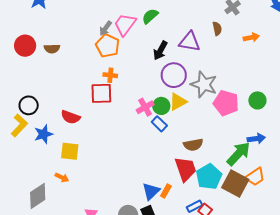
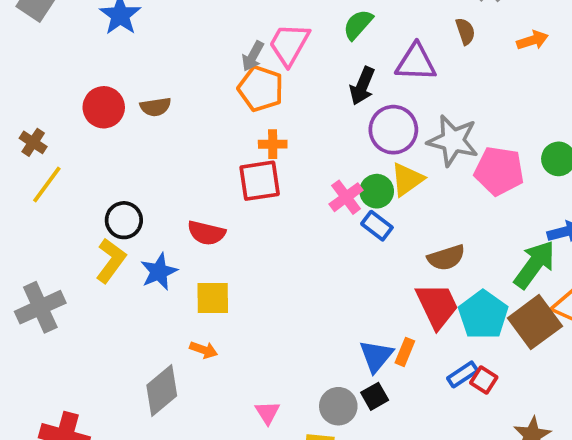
green semicircle: (150, 16) -> (358, 25), moved
brown square: (235, 184) -> (535, 322), turned 32

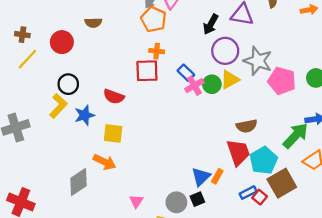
red circle: (104, 107) -> (62, 42), moved
brown cross: (33, 142) -> (22, 35), turned -32
blue rectangle: (377, 226) -> (186, 73), moved
brown square: (535, 322) -> (282, 183), moved
orange arrow: (204, 350) -> (105, 162), size x1.5

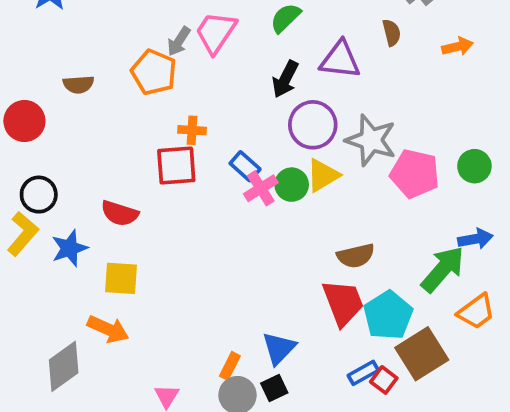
orange pentagon: (154, 19) -> (154, 72), moved
orange rectangle: (217, 176) -> (230, 366), moved

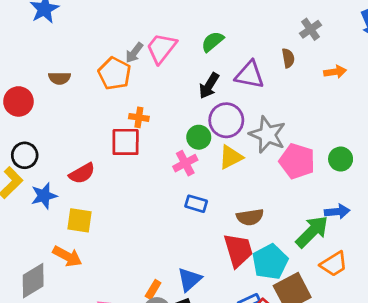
blue rectangle: (245, 166) -> (196, 204), moved, turned -30
green circle: (292, 185) -> (199, 137), moved
red semicircle: (120, 213) -> (82, 173), turned -52

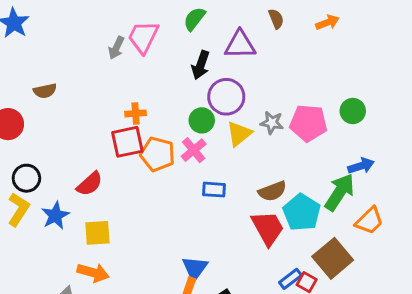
orange pentagon: (115, 73) -> (157, 154), moved
gray star: (267, 135) -> (272, 123), moved, size x0.6
cyan pentagon: (270, 262) -> (302, 212), moved
blue triangle: (189, 279) -> (195, 268), moved

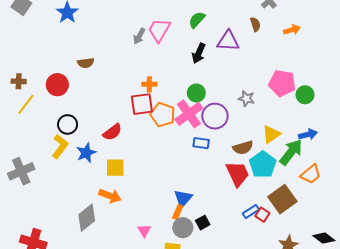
purple circle: (226, 97) -> (215, 116), moved
pink pentagon: (308, 123) -> (282, 83), moved
yellow triangle: (239, 134) -> (271, 134), moved
pink cross: (194, 150) -> (189, 114), size x1.5

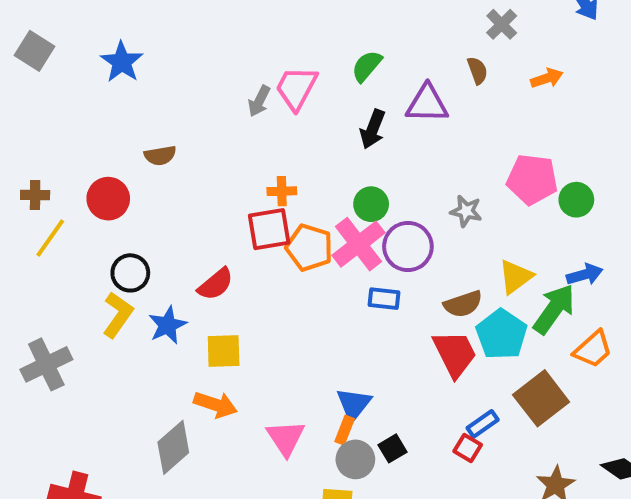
red square: (262, 215) -> (468, 448), moved
pink triangle: (144, 231) -> (286, 438), moved, size x1.5

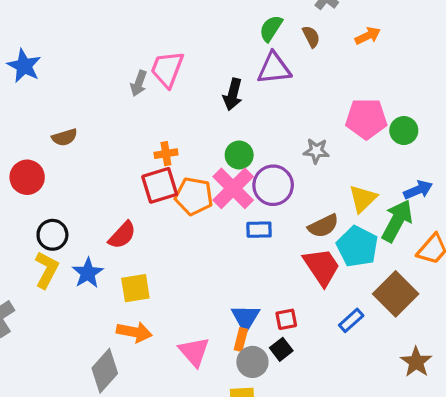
green semicircle: (367, 66) -> (271, 28), moved
red square: (468, 448) -> (286, 319), moved, turned -35

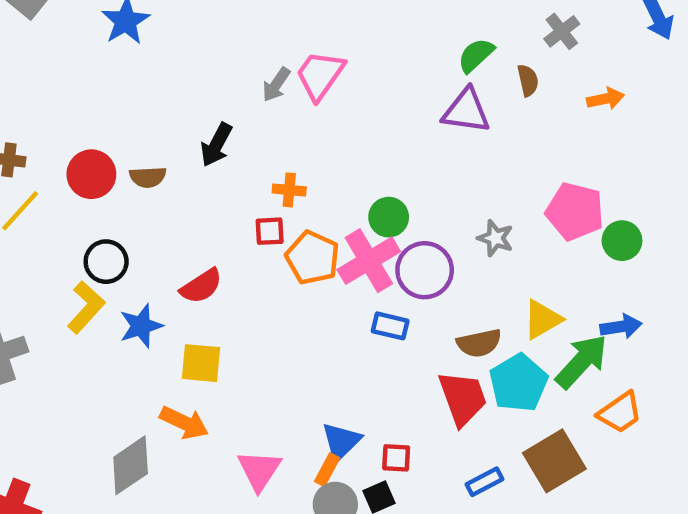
black arrow: (233, 94) -> (216, 145), moved
brown semicircle: (65, 137) -> (148, 177), moved
red square: (160, 185) -> (270, 231), size x0.6

